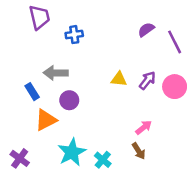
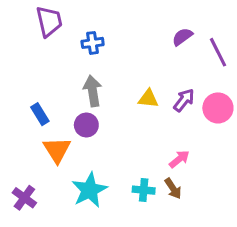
gray arrow: (56, 73) -> (93, 91), moved, turned 80
orange triangle: (46, 120) -> (57, 150), turned -35
cyan cross: (103, 160) -> (144, 190), moved, turned -35

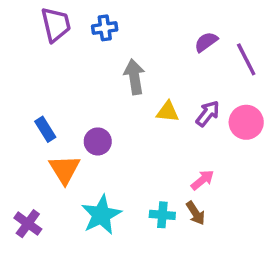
blue cross: (93, 43) -> (105, 28), moved
gray arrow: (93, 91) -> (134, 77), moved

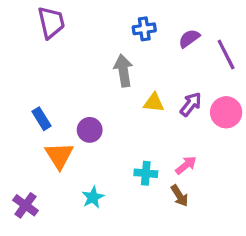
blue cross: (105, 28) -> (144, 29), moved
cyan star: (101, 215) -> (93, 197), size x0.6
cyan cross: (162, 215) -> (146, 173), moved

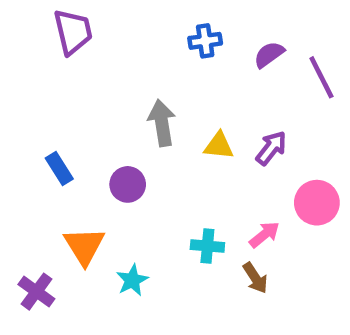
gray arrow: (123, 71) -> (162, 123), moved
pink circle: (226, 112) -> (317, 203), moved
orange triangle: (59, 156) -> (84, 246), moved

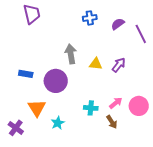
blue rectangle: (59, 168) -> (26, 74), turned -48
purple circle: (128, 184) -> (56, 81), size x1.5
pink circle: (317, 203) -> (139, 106), moved

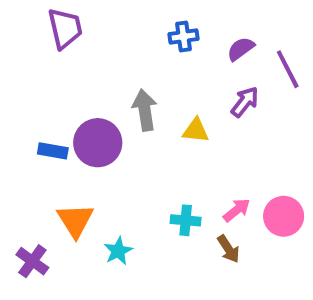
purple arrow: (119, 65) -> (245, 102), moved
purple circle: (56, 81) -> (98, 143), moved

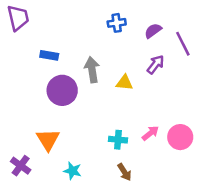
purple trapezoid: (65, 28) -> (18, 18), moved
blue rectangle: (53, 151) -> (49, 55), moved
brown arrow: (228, 249) -> (124, 172), moved
cyan star: (118, 251) -> (73, 171), moved, turned -30

